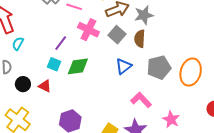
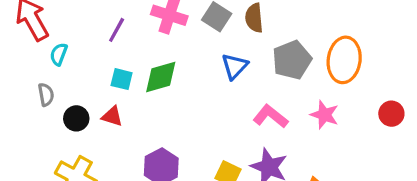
purple line: (61, 43) -> (117, 30), moved
pink star: (171, 119) -> (324, 115), moved

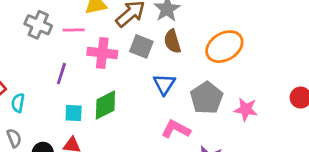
gray pentagon: (292, 60) -> (207, 98), moved
orange ellipse: (344, 60) -> (224, 47), moved, turned 63
pink L-shape: (271, 116) -> (176, 129), moved

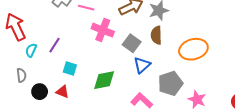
gray square: (141, 46) -> (132, 43), moved
purple line: (61, 74) -> (54, 45), moved
green diamond: (105, 105) -> (104, 80), moved

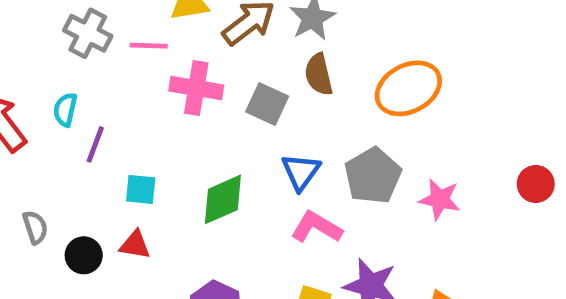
cyan semicircle: (31, 50) -> (65, 110), moved
blue triangle: (142, 65) -> (301, 172), moved

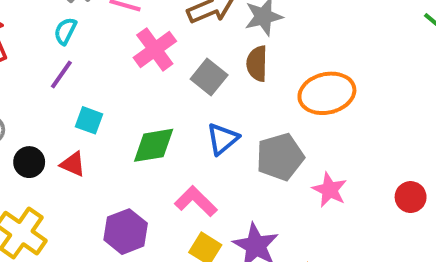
pink cross: (196, 88) -> (155, 49), turned 30
cyan semicircle: (65, 110) -> (65, 31), moved
pink L-shape: (316, 227) -> (196, 201), moved

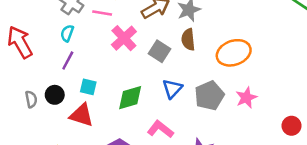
black circle: (29, 162) -> (55, 95), moved
red triangle: (73, 164) -> (81, 115), size x1.5
pink star: (330, 190) -> (246, 98), moved, turned 30
red circle: (411, 197) -> (292, 126), moved

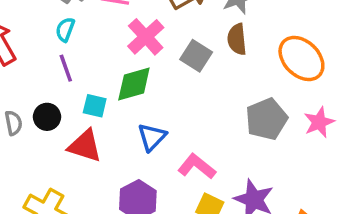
orange ellipse: (234, 53) -> (301, 58), turned 64
purple line: (68, 60) -> (66, 68), turned -48
blue triangle: (172, 89) -> (152, 137), moved
green diamond: (130, 98) -> (134, 84), moved

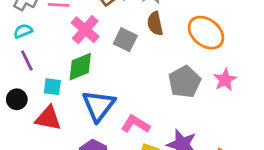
cyan semicircle: (65, 29) -> (23, 31), turned 54
blue triangle: (152, 137) -> (99, 106), size x1.5

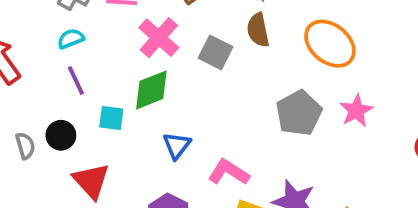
blue triangle: (99, 106) -> (177, 146), size x0.6
red triangle: (48, 118) -> (91, 181), moved, turned 36

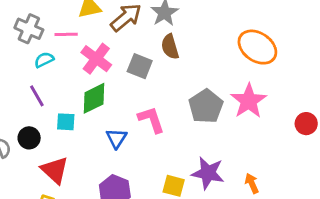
cyan semicircle: (71, 39) -> (44, 60), moved
orange ellipse: (330, 44) -> (257, 47), moved
pink star: (356, 111) -> (249, 101), size x1.4
pink L-shape: (229, 172) -> (151, 120), moved, turned 44

